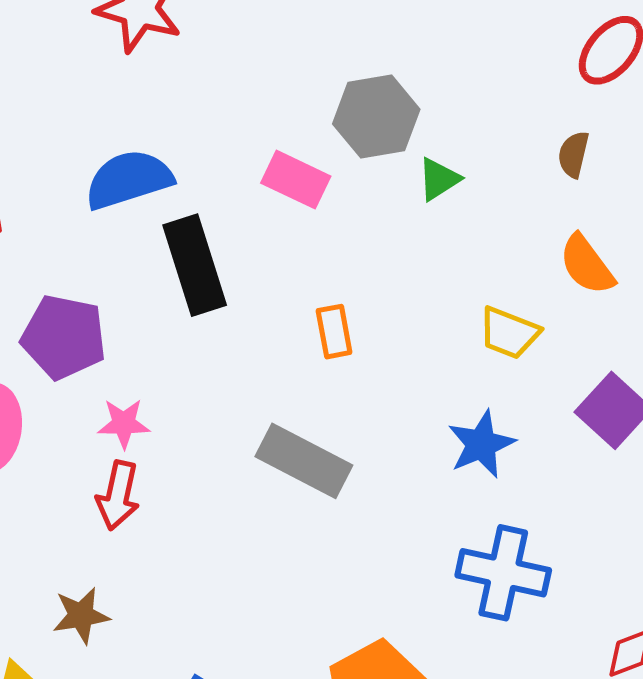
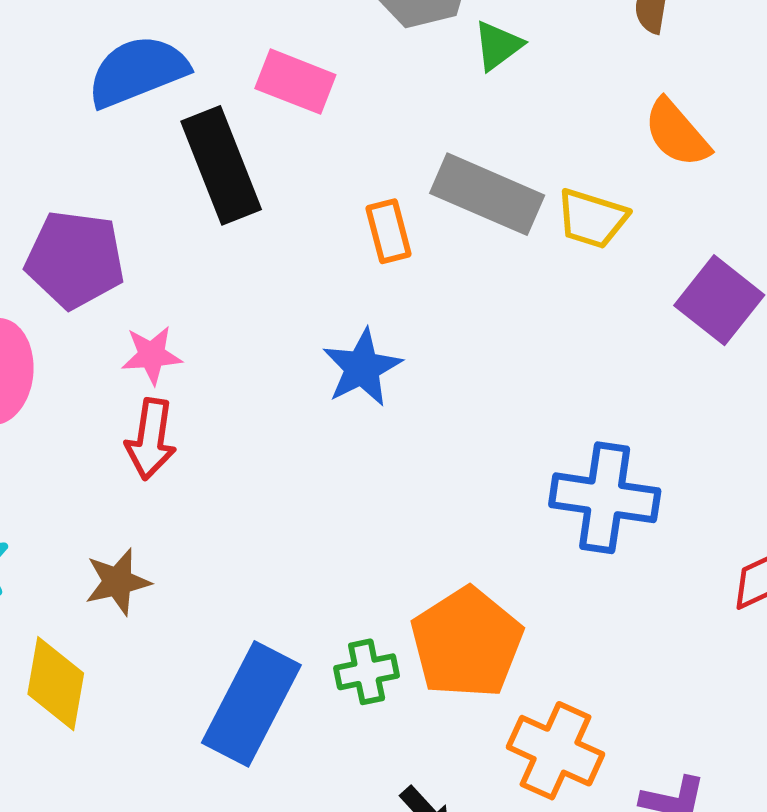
pink rectangle: (296, 180) -> (295, 82), moved
blue star: (481, 444) -> (362, 368), moved
gray rectangle: (304, 461) -> (487, 194), moved

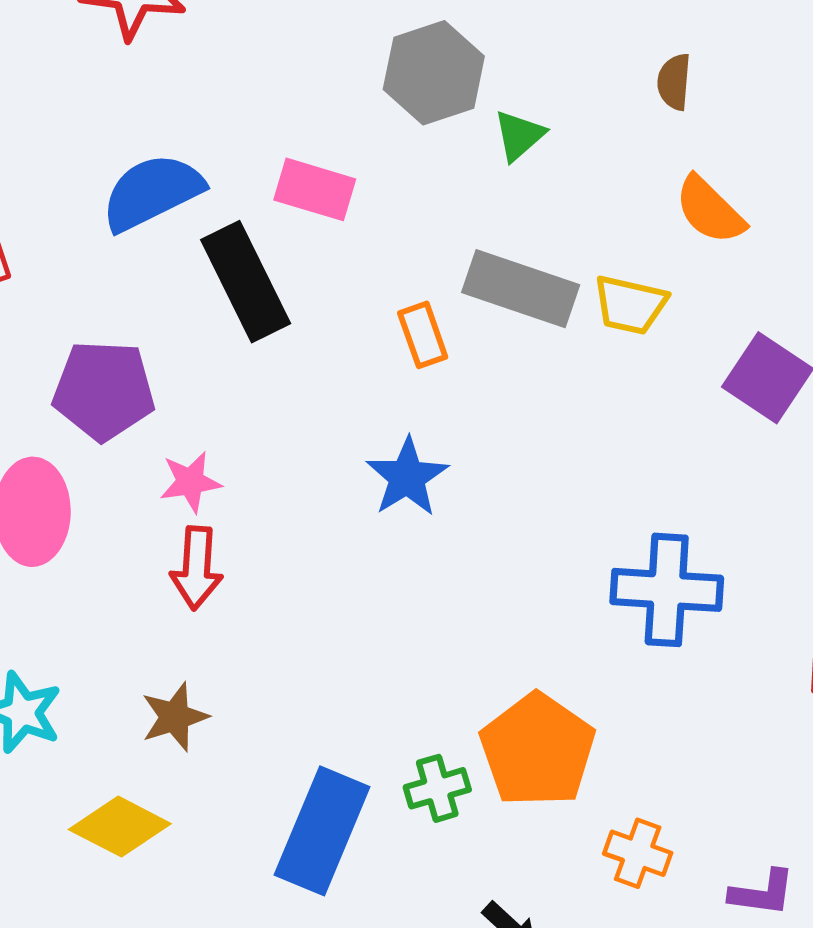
yellow diamond: (56, 684) -> (120, 827), turned -68
orange cross: (555, 751) -> (638, 853), size x0.7

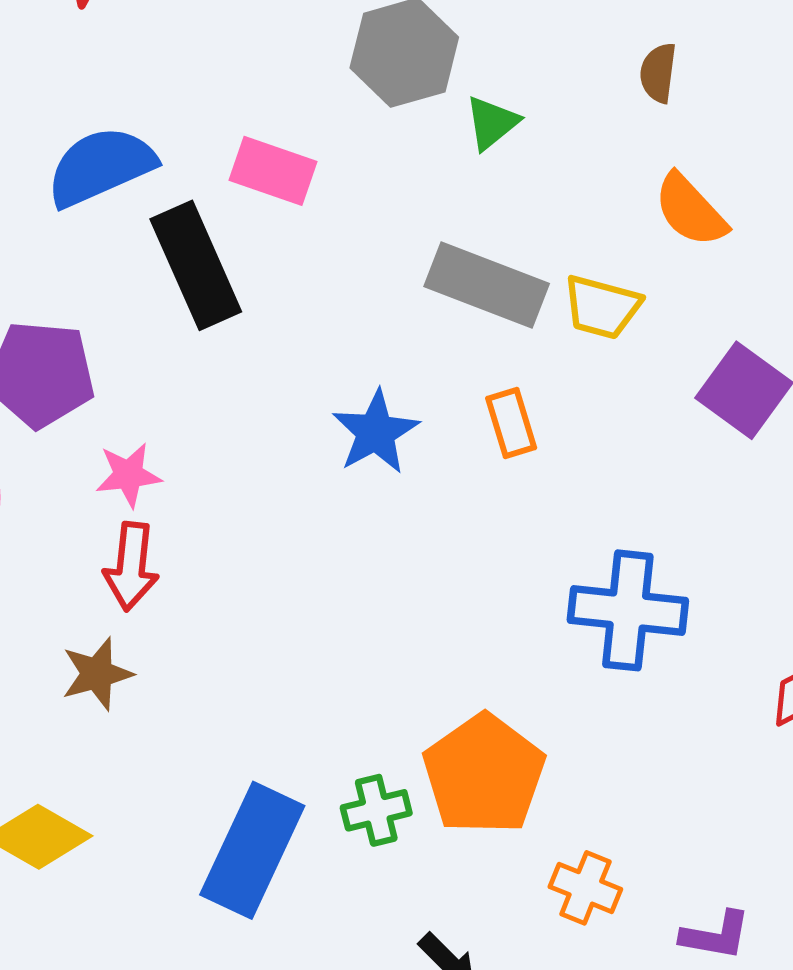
orange rectangle: (423, 335) -> (511, 423), moved
blue star: (407, 477) -> (376, 432), moved
brown star: (175, 717) -> (97, 674), moved

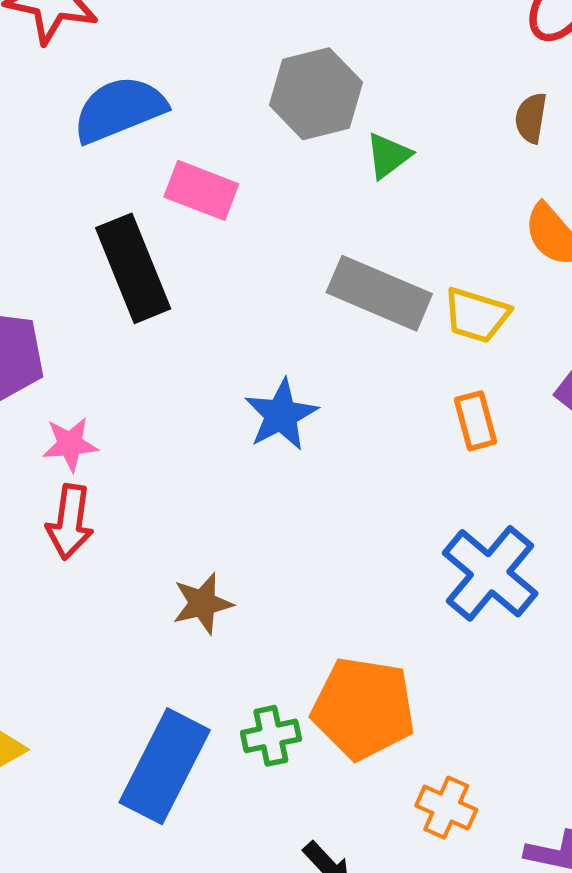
blue semicircle: (101, 167) -> (119, 109), moved
orange rectangle: (511, 423) -> (476, 421), moved
blue cross: (628, 610) -> (490, 573), turned 32
brown star: (97, 674) -> (202, 603), moved
orange pentagon: (484, 774) -> (363, 708), turned -30

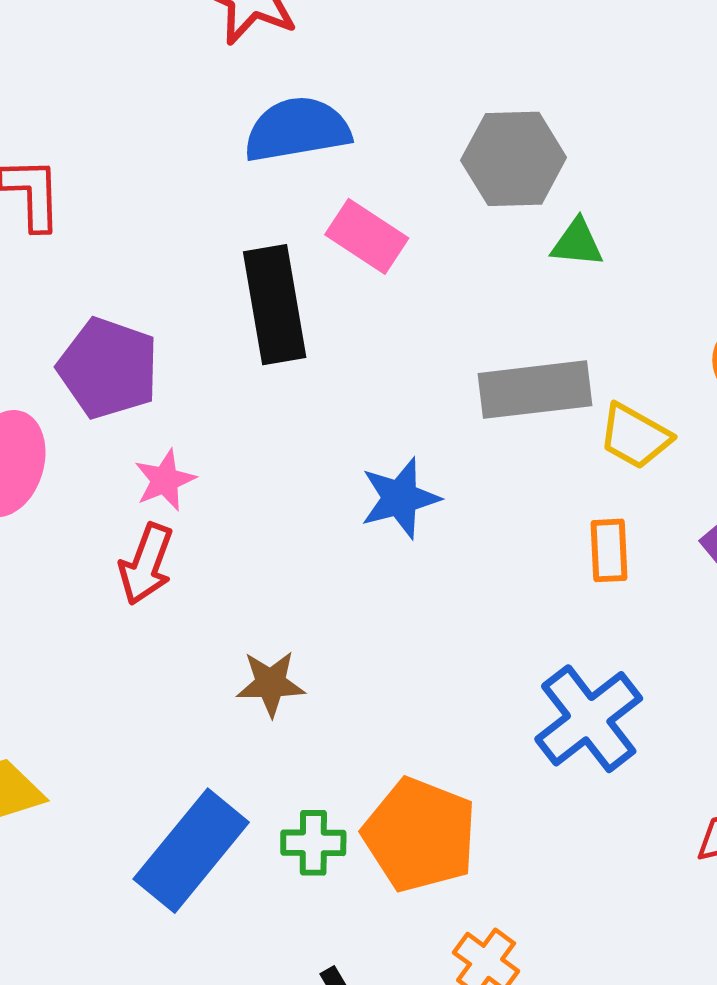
green triangle: (388, 156) -> (577, 243), turned 30
gray rectangle: (379, 293) -> (535, 390), turned -42
pink star: (70, 444) -> (165, 480), turned -30

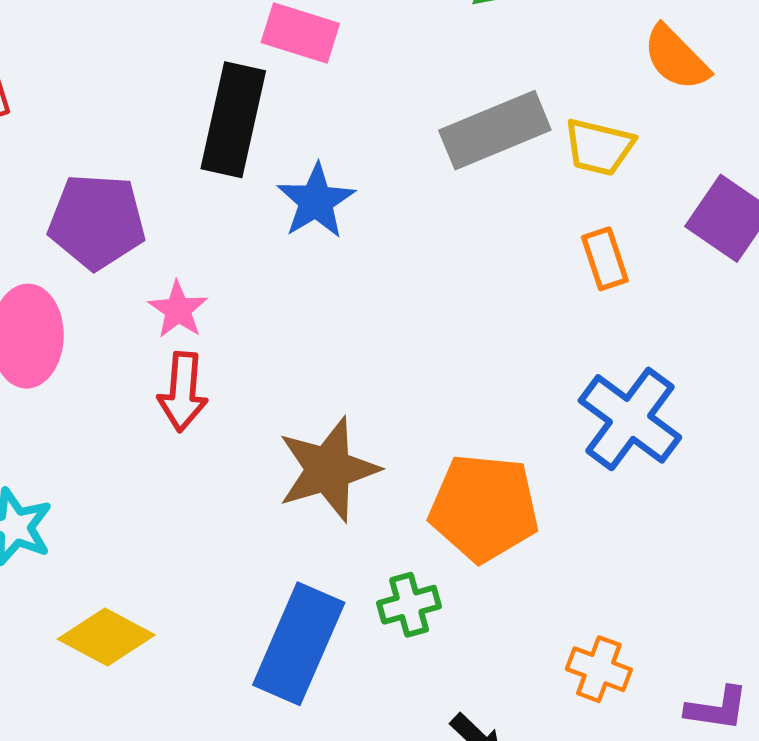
black rectangle: (275, 305) -> (233, 120), turned 38
blue star: (400, 498) -> (316, 201), moved
brown star: (271, 684) -> (328, 469), size x1.6
orange pentagon: (420, 835) -> (484, 508), moved

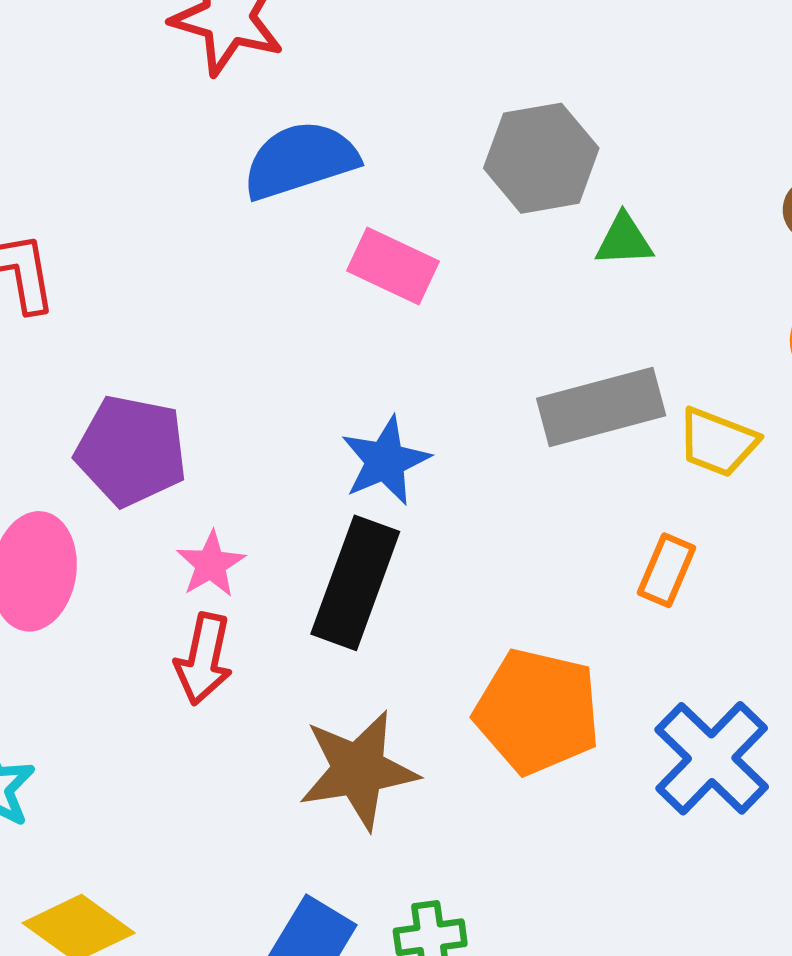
black rectangle: (233, 120) -> (355, 583), moved
orange rectangle: (605, 259) -> (666, 570), moved, turned 34
orange pentagon: (484, 508) -> (537, 711), moved

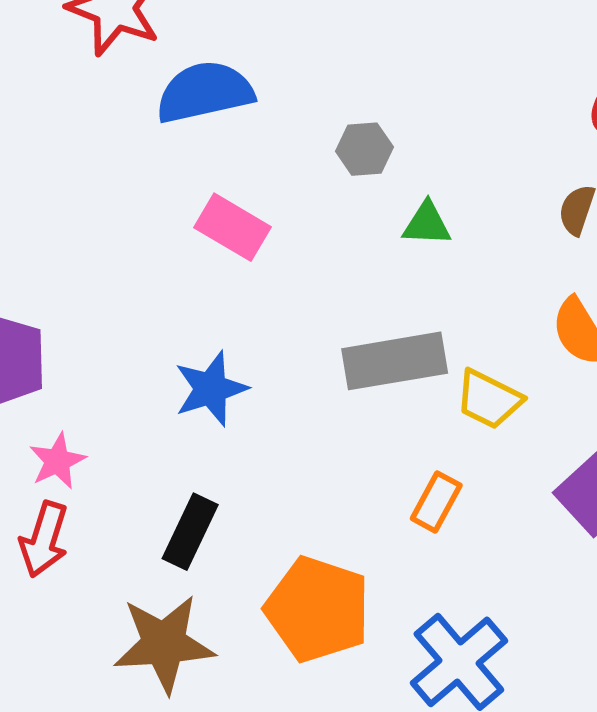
gray hexagon: (541, 158) -> (364, 149), size x0.6
blue semicircle: (300, 160) -> (205, 92), moved
black rectangle: (355, 583) -> (190, 532), moved, size x0.7

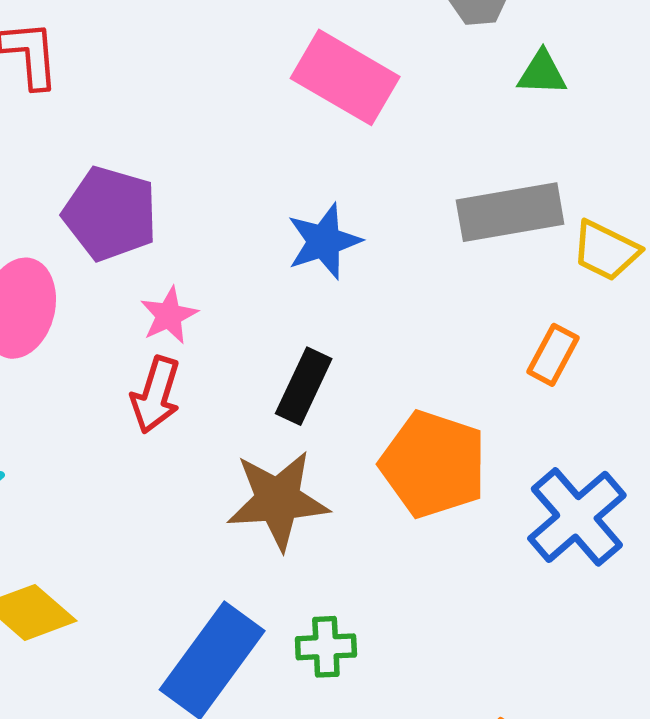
pink rectangle: (233, 227) -> (345, 77), size x1.4

